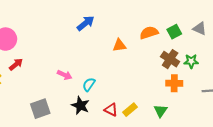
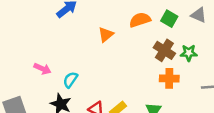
green square: (174, 32) -> (169, 19), turned -32
orange triangle: (119, 45) -> (106, 35), turned -32

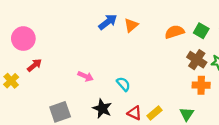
orange triangle: (106, 35) -> (131, 25), moved
cyan semicircle: (70, 80) -> (123, 84), moved, turned 104

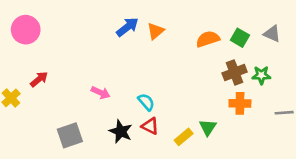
pink circle: (23, 39) -> (26, 30), moved
brown cross: (197, 60) -> (235, 73), turned 36
red triangle: (134, 113) -> (150, 126), moved
green triangle: (187, 114) -> (208, 127), moved

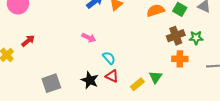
pink arrow: (101, 93) -> (89, 38), moved

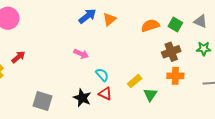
green star: (196, 38) -> (204, 49), moved
gray square: (51, 83) -> (42, 101), turned 36
yellow rectangle: (137, 84) -> (135, 81), moved

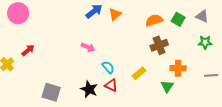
brown cross: (171, 52) -> (159, 45), moved
green triangle: (150, 95) -> (167, 86), moved

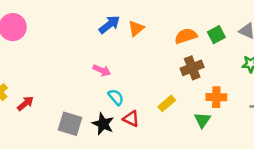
green square: (178, 19) -> (216, 35), turned 32
red arrow: (28, 50) -> (25, 103), moved
cyan semicircle: (108, 67) -> (116, 97), moved
gray square: (51, 92) -> (70, 124), moved

